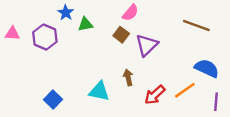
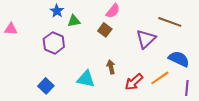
purple hexagon: (45, 37) -> (54, 43), moved
purple triangle: (147, 45) -> (146, 39), moved

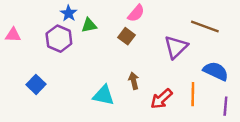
purple hexagon: (54, 43) -> (59, 39), moved
orange line: (160, 78) -> (193, 94), turned -54
blue square: (46, 86) -> (36, 84), moved

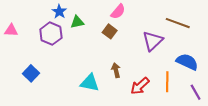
purple line: (225, 106) -> (196, 92), turned -35

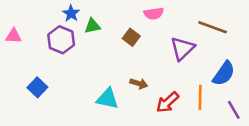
pink semicircle: (118, 12) -> (154, 13), moved, turned 42
blue semicircle: (187, 62) -> (224, 74), turned 100
brown arrow: (116, 70) -> (139, 84), turned 120

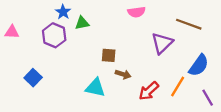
brown square: (131, 37) -> (109, 55), moved, turned -32
orange line: (200, 97) -> (178, 86), turned 30

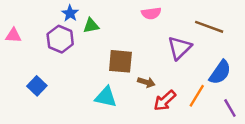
brown square: (109, 55) -> (120, 61), size x1.5
brown arrow: (123, 74) -> (146, 82), moved

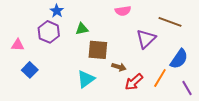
green triangle: (91, 26) -> (82, 29), moved
pink triangle: (13, 35) -> (18, 45), moved
cyan triangle: (106, 97) -> (86, 79), turned -48

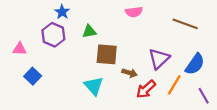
purple triangle: (146, 39) -> (159, 59), moved
cyan triangle: (86, 79) -> (94, 86), turned -36

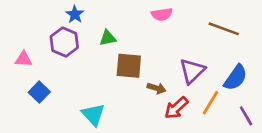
cyan triangle: (94, 86) -> (93, 114), moved

